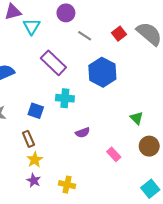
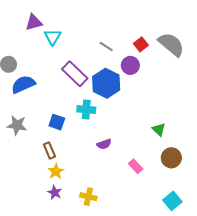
purple circle: (66, 13) -> (130, 65), moved
blue hexagon: (102, 72) -> (106, 83), moved

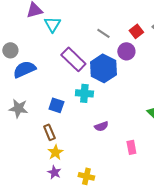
pink rectangle: (136, 166) -> (131, 147), turned 32

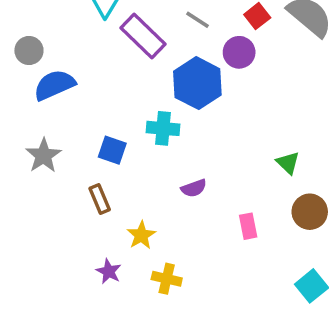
purple rectangle: (73, 59) -> (143, 36), moved
gray star: (18, 108) -> (43, 156), turned 30
yellow star: (55, 152) -> (141, 235), moved

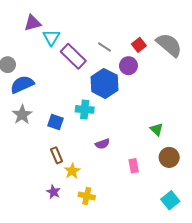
gray star: (43, 156) -> (22, 115), moved
brown rectangle: (100, 199) -> (57, 155), moved

